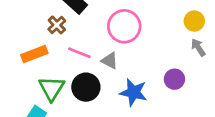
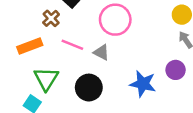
purple circle: (174, 79) -> (176, 70), moved
black circle: (86, 87) -> (89, 88), moved
blue star: (133, 92) -> (143, 84), moved

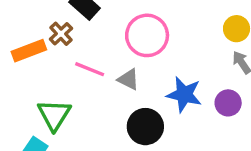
orange rectangle: (30, 46) -> (29, 51), moved
blue star: (143, 84) -> (184, 94), moved
black circle: (89, 88) -> (145, 127), moved

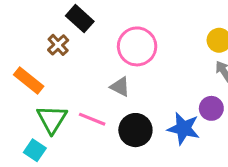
orange rectangle: (29, 51) -> (29, 80), moved, turned 60
pink line: (90, 69) -> (92, 119), moved
blue star: (184, 94) -> (183, 128), moved

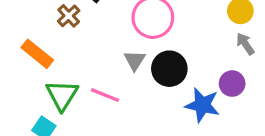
gray triangle: (120, 87) -> (135, 60), turned 35
black circle: (135, 130) -> (169, 69), moved

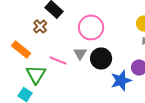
pink line: (105, 95) -> (58, 60), moved
blue star: (202, 105) -> (121, 80), turned -30

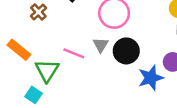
brown cross: (40, 26) -> (38, 12), moved
orange rectangle: (21, 49) -> (19, 50), moved

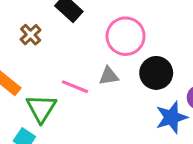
gray triangle: (101, 45) -> (109, 76), turned 49
black circle: (126, 51) -> (156, 73), moved

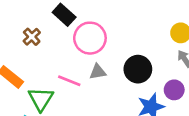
pink circle: (126, 36) -> (90, 38), moved

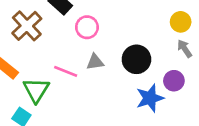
brown cross: (32, 37) -> (27, 26), size x1.6
pink circle: (90, 38) -> (87, 27), size x0.7

